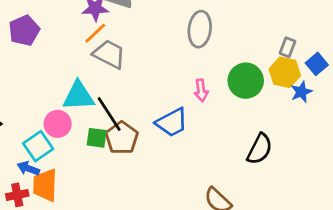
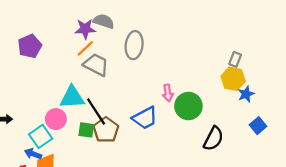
gray ellipse: (200, 29) -> (134, 45), moved
blue square: (317, 64) -> (258, 126), moved
green circle: (246, 81) -> (188, 106), moved

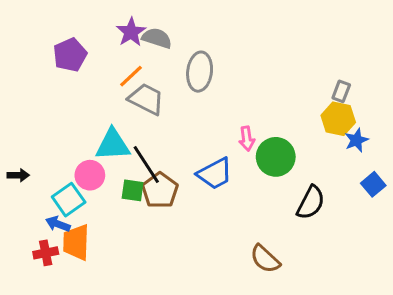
purple star: (85, 29) -> (131, 32), moved, turned -30
purple pentagon: (30, 46) -> (70, 55), moved

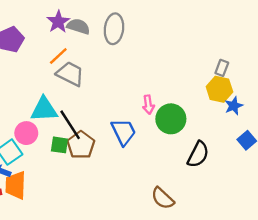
gray ellipse: (200, 72) -> (114, 29), moved
blue trapezoid: (215, 174) -> (123, 132), turned -88

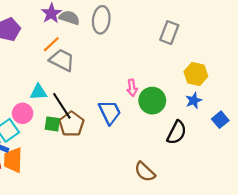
gray rectangle: (222, 68) -> (169, 33), moved, size x1.5
blue star: (234, 106) -> (194, 101), moved
cyan triangle: (44, 109) -> (39, 92), size x0.7

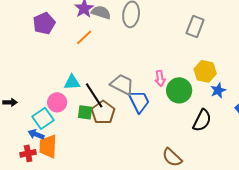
gray trapezoid: (62, 60) -> (122, 84), moved
yellow hexagon: (196, 74) -> (205, 71), moved

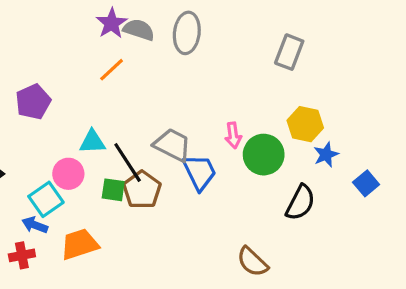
purple pentagon: (44, 23) -> (33, 102), moved
orange trapezoid: (48, 146) -> (80, 244), moved, turned 70

